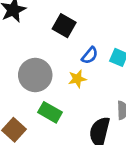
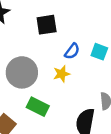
black square: (64, 26) -> (47, 25), turned -35

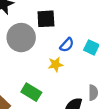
gray circle: (22, 72) -> (21, 38), moved

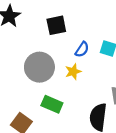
gray circle: (21, 38) -> (39, 67), moved

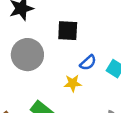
gray circle: (39, 67) -> (27, 55), moved

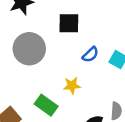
yellow star: (73, 83) -> (72, 86), moved

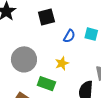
gray circle: (29, 49) -> (24, 59), moved

